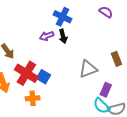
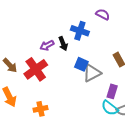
blue cross: (62, 17) -> (80, 31), moved
red cross: (26, 73) -> (36, 69), moved, turned 30
blue square: (43, 77) -> (81, 64), moved

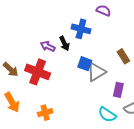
purple arrow: (47, 45) -> (48, 46), turned 56
red cross: (36, 69) -> (38, 72), turned -30
cyan semicircle: (110, 108) -> (107, 115), moved

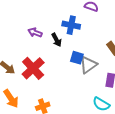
purple arrow: (48, 46) -> (35, 32), moved
red cross: (38, 72) -> (33, 68), turned 30

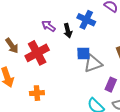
purple arrow: (35, 32) -> (49, 26), moved
blue square: (77, 58) -> (83, 54), turned -32

